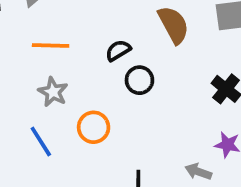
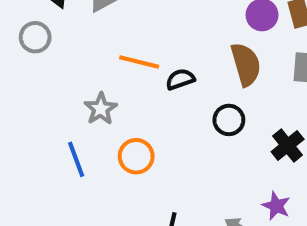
orange line: (51, 46) -> (139, 62), moved
black circle: (139, 80) -> (229, 120), moved

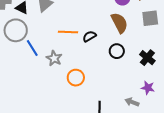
gray circle: (35, 37) -> (16, 30), size x1.5
blue line: (76, 159) -> (32, 48), moved

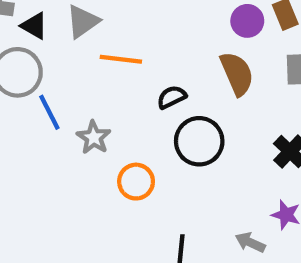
orange line: (68, 32) -> (121, 59), moved
black circle: (117, 51) -> (199, 141), moved, size x1.5

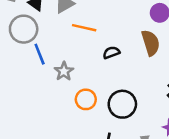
black circle: (199, 141) -> (122, 104), moved

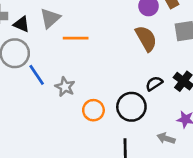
black semicircle: (111, 53) -> (154, 83), moved

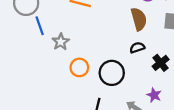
black semicircle: (154, 83) -> (137, 48), moved

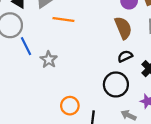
orange circle: (79, 67) -> (70, 106), moved
black circle: (112, 73) -> (116, 84), moved

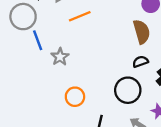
orange line: (63, 19) -> (80, 16), turned -36
orange circle: (70, 106) -> (75, 97), moved

